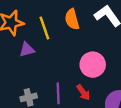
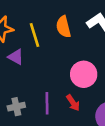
purple triangle: (27, 50) -> (16, 57), turned 42

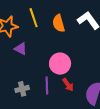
yellow line: (35, 35) -> (34, 18), moved
pink circle: (84, 74) -> (60, 64), moved

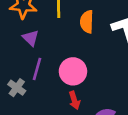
purple line: (47, 86) -> (37, 69), moved
gray cross: (22, 89) -> (17, 88), turned 32

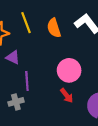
pink circle: (73, 71) -> (69, 70), moved
gray cross: (17, 88) -> (16, 102), turned -32

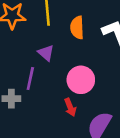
purple triangle: (13, 57) -> (46, 53), moved

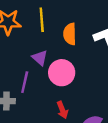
pink circle: (81, 80) -> (62, 73), moved

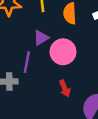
purple triangle: (40, 58) -> (41, 38), turned 49

